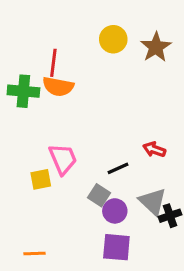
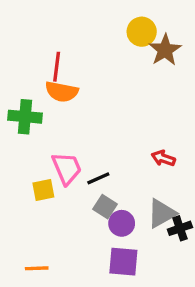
yellow circle: (113, 39) -> (142, 32), moved
green cross: (23, 91) -> (25, 117), moved
black line: (118, 168) -> (98, 178), moved
gray triangle: (153, 201) -> (162, 213), turned 48

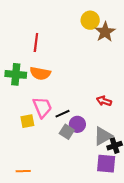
orange semicircle: (62, 92) -> (40, 73), moved
purple circle: (122, 223) -> (77, 124), moved
purple square: (123, 262) -> (106, 164), moved

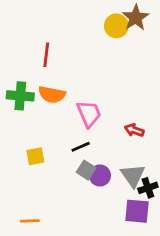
brown star: (105, 32) -> (136, 18), moved
pink trapezoid: (42, 107) -> (89, 114), moved
purple circle: (77, 124) -> (100, 176), moved
gray triangle: (103, 136) -> (133, 176), turned -36

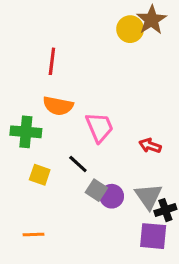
green cross: (20, 96) -> (26, 132), moved
black line: (81, 147) -> (78, 164), moved, turned 66
yellow square: (35, 156) -> (40, 175), turned 30
orange line: (30, 221) -> (34, 235), moved

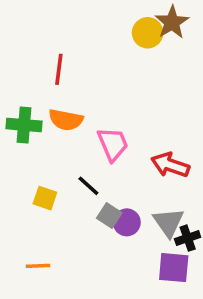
green cross: (26, 132) -> (24, 125), moved
red arrow: (150, 146) -> (170, 165), size x1.5

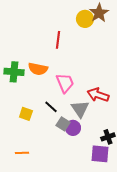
red line: (59, 69) -> (58, 40), moved
gray triangle: (168, 222) -> (80, 109), moved

